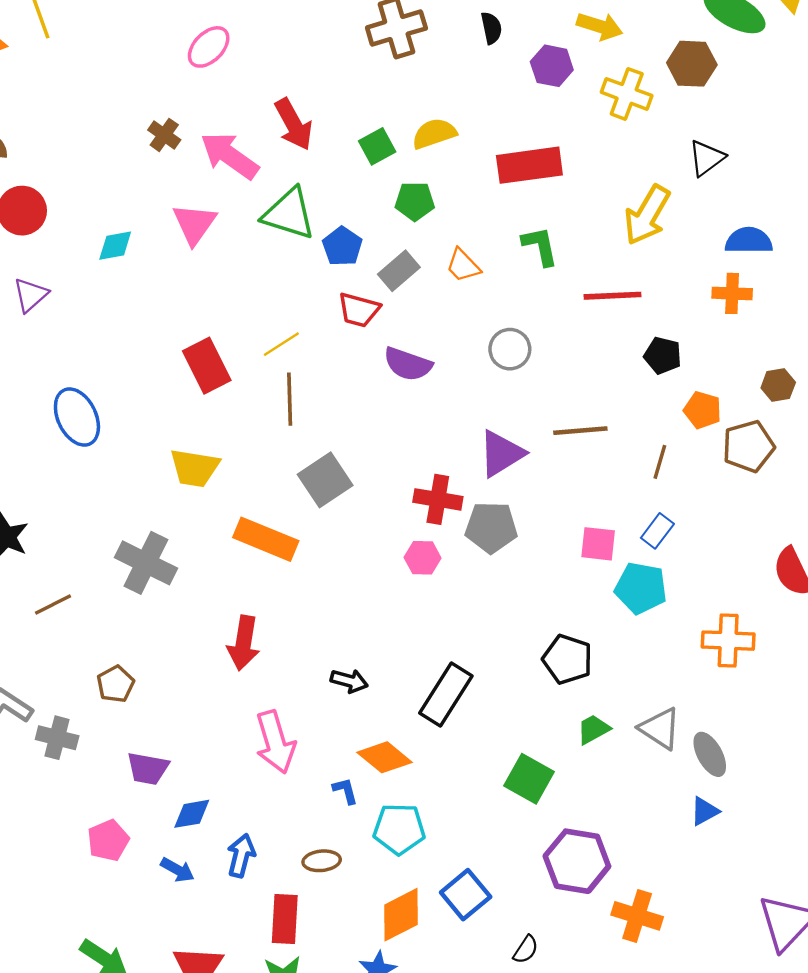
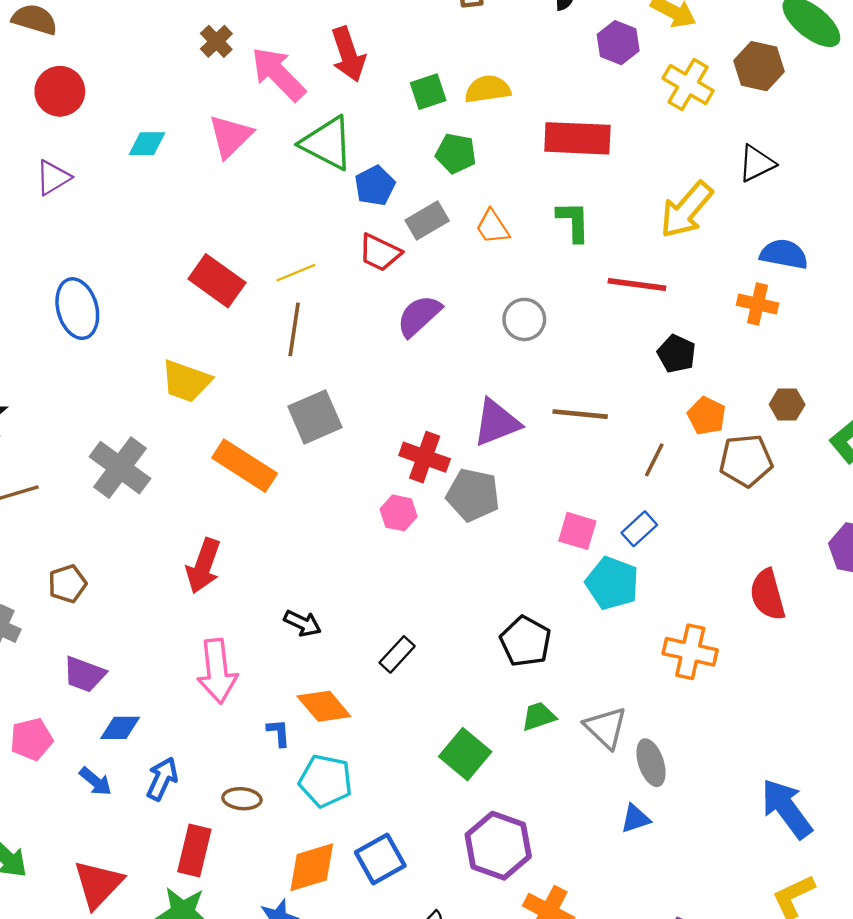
purple semicircle: (408, 364) -> (419, 316), turned 108
red rectangle: (207, 366) -> (217, 281), turned -38
black rectangle: (446, 694) -> (397, 654), size x0.6

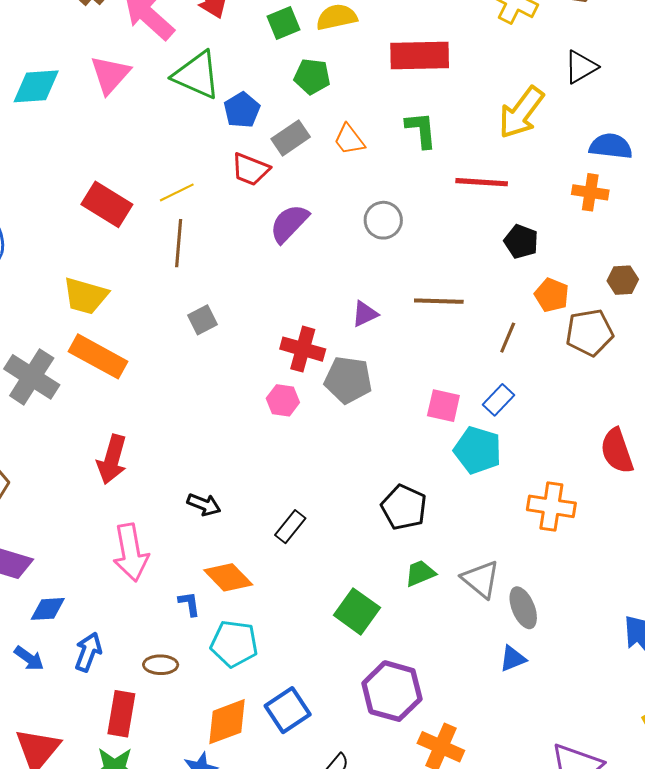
cyan diamond: (147, 144) -> (36, 86), size x1.4
gray square: (315, 417) -> (203, 320), size x0.6
purple triangle: (497, 423) -> (365, 314), size x0.6
orange rectangle: (245, 466) -> (98, 356), moved

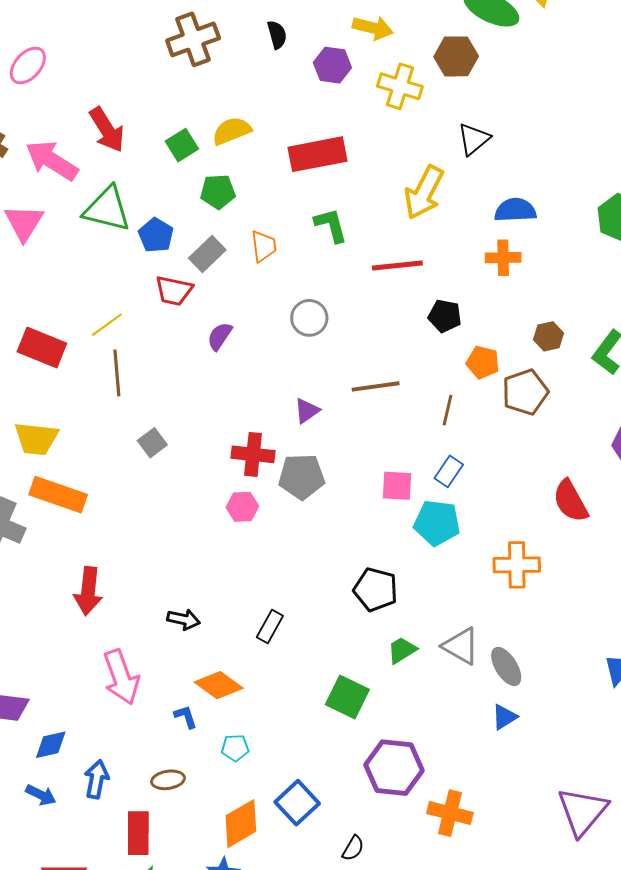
orange trapezoid: (349, 140) -> (264, 246), turned -140
purple semicircle: (289, 223) -> (220, 336), size x0.7
cyan pentagon: (234, 644) -> (235, 748), size x0.6

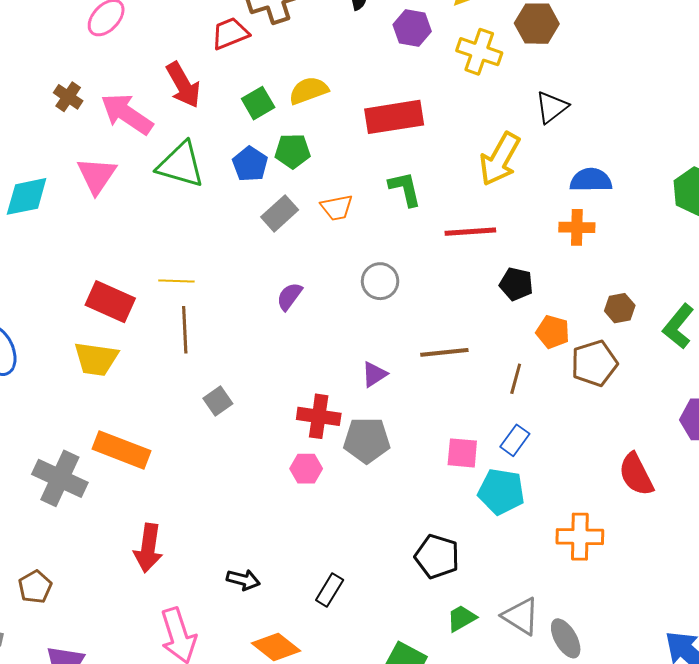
blue pentagon: (156, 235) -> (250, 164), moved
orange trapezoid: (264, 246) -> (337, 208), turned 84
red trapezoid: (174, 291) -> (230, 33), moved, turned 144
yellow line: (107, 325) -> (176, 281), turned 36
yellow trapezoid: (36, 439) -> (96, 359), moved

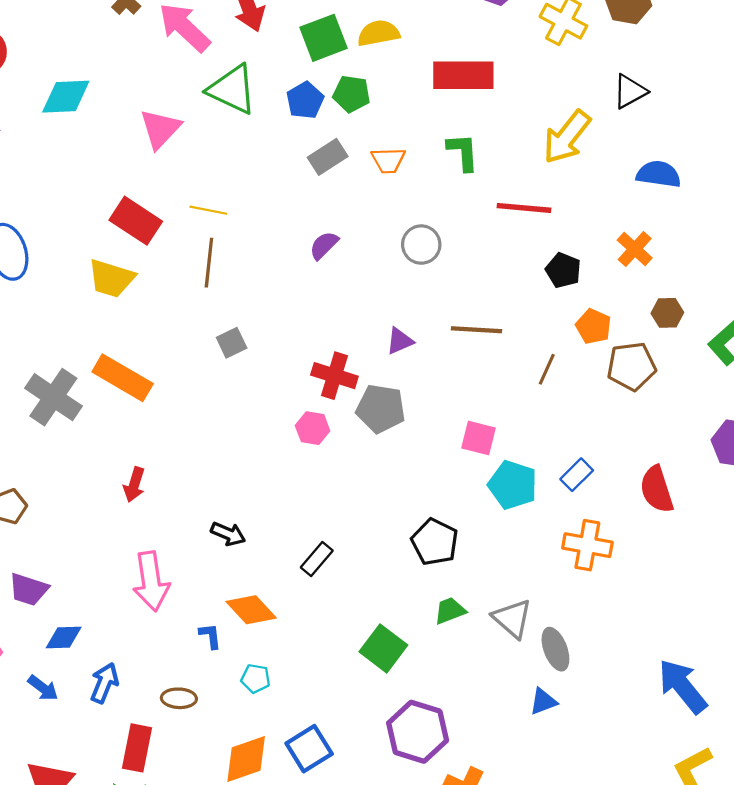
green square: (258, 103) -> (324, 38), size x1.4
pink triangle: (97, 176) -> (160, 129), moved
orange cross: (577, 227) -> (635, 249), moved, turned 32
blue rectangle: (515, 440) -> (577, 475), moved
red arrow: (148, 548) -> (134, 485), size x0.7

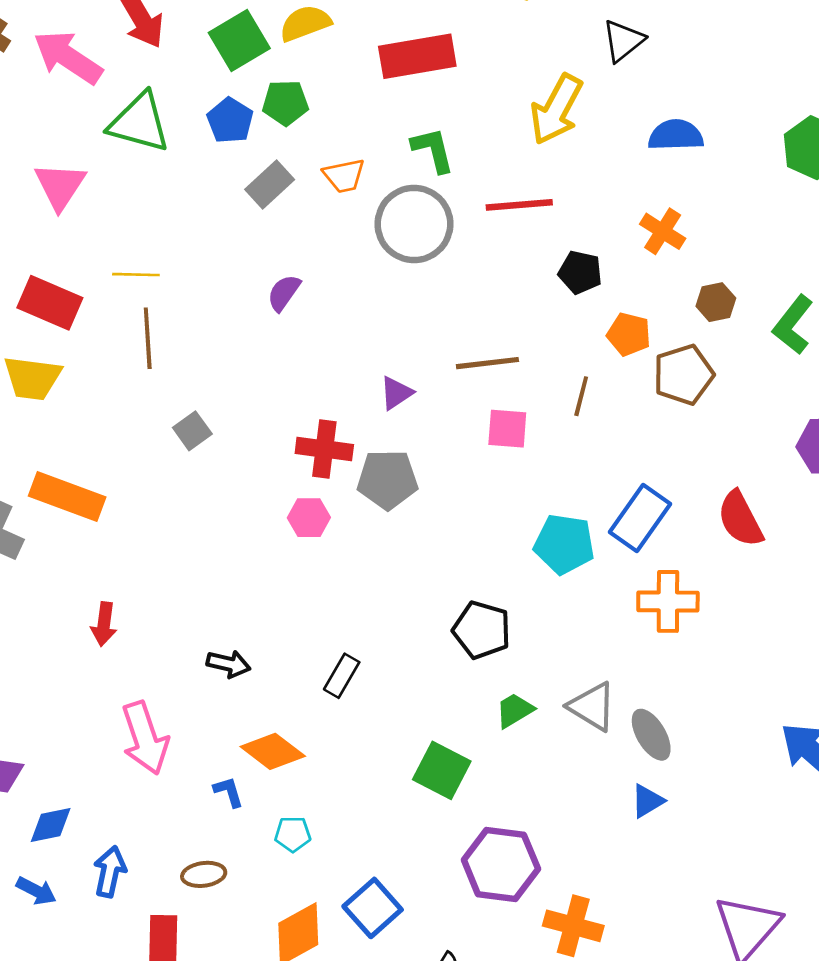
gray circle: (421, 245) -> (414, 224), moved, size x1.6
pink square: (478, 438) -> (507, 429), moved
blue rectangle: (577, 475) -> (640, 518), size x1.6

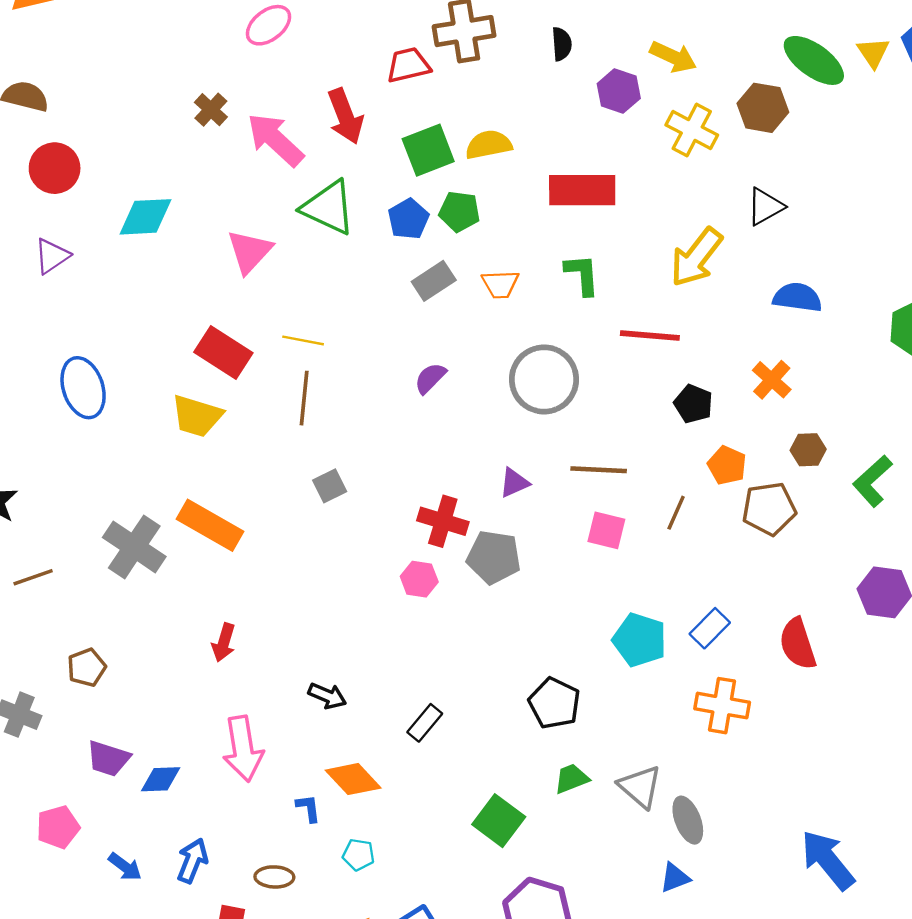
gray circle: (414, 224) -> (544, 379), moved
blue rectangle: (640, 518) -> (710, 628), size x0.7
blue diamond: (51, 825) -> (161, 779), moved

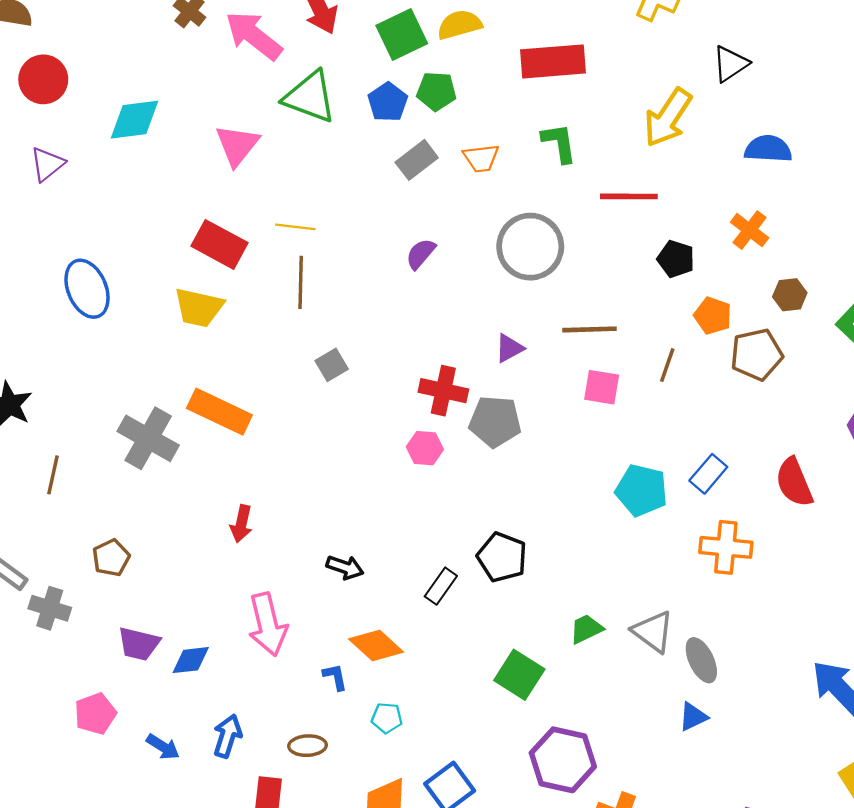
brown line: (33, 577) -> (53, 475), turned -54
black pentagon: (554, 703) -> (502, 557), moved

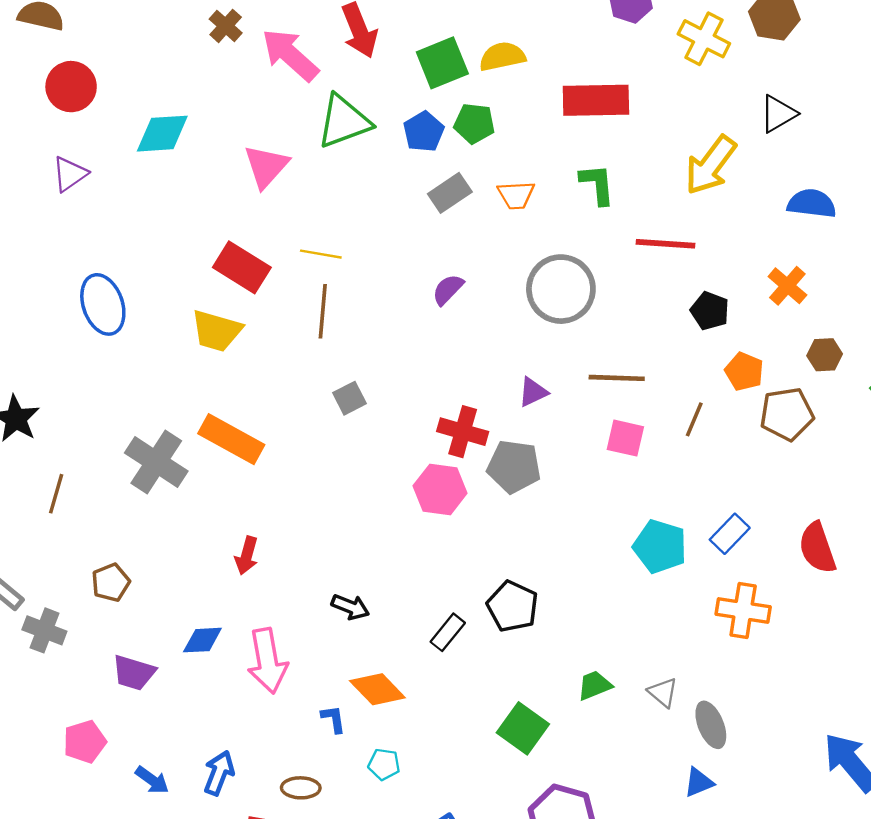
green triangle: (310, 97) -> (344, 121), turned -44
pink hexagon: (425, 448) -> (440, 490), size x1.4
gray triangle: (653, 632) -> (663, 692), size x0.7
blue diamond: (191, 660) -> (202, 640), moved

